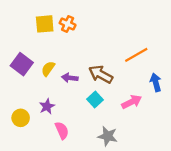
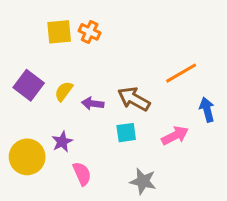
cyan square: (95, 100) -> (126, 133), turned 35
yellow circle: (21, 118) -> (27, 157), size x1.5

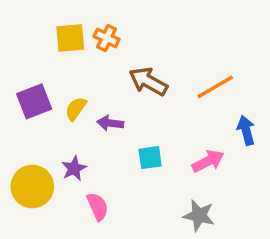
purple square: (29, 85) -> (34, 101), turned 32
brown arrow: (134, 99) -> (148, 81), moved
gray star: (143, 181) -> (199, 216), moved

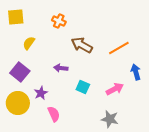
yellow square: (70, 38) -> (16, 17), moved
purple square: (34, 101) -> (20, 72), moved, turned -30
yellow semicircle: (76, 109) -> (29, 43), moved
cyan square: (150, 158) -> (83, 87), turned 32

